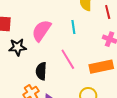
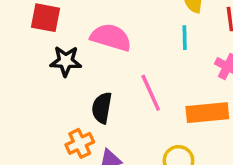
cyan line: (73, 27) -> (185, 38), moved
pink semicircle: (41, 31) -> (111, 37), turned 65

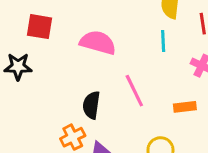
black star: (66, 61) -> (18, 67), moved
orange rectangle: (207, 113) -> (185, 107), size x0.6

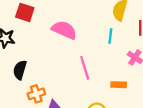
black semicircle: (91, 105) -> (20, 70), moved

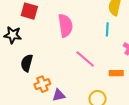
pink semicircle: (64, 30) -> (65, 26), turned 60
pink line: (85, 68) -> (85, 59), turned -30

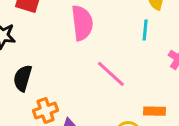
orange rectangle: (116, 73) -> (155, 111), moved

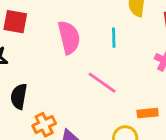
cyan line: (145, 30) -> (114, 38), moved

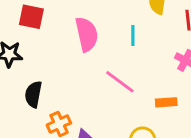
orange rectangle: (148, 113) -> (166, 102), moved

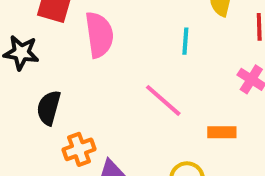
pink semicircle: (87, 34) -> (99, 35), moved

